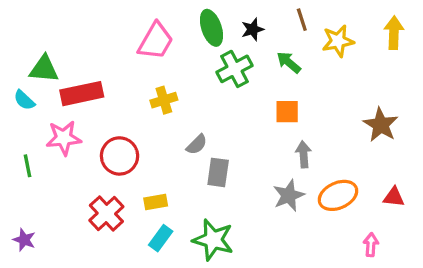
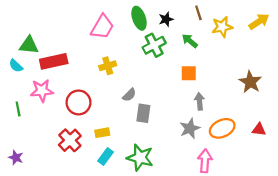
yellow arrow: (394, 33) -> (259, 21), turned 54
pink arrow: (371, 245) -> (205, 161), moved, size x1.5

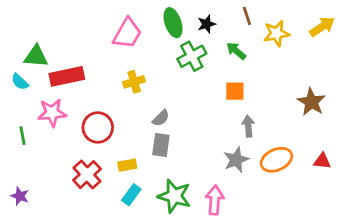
gray rectangle: (143, 113) -> (161, 145), moved
pink arrow: (205, 161) -> (215, 200), moved

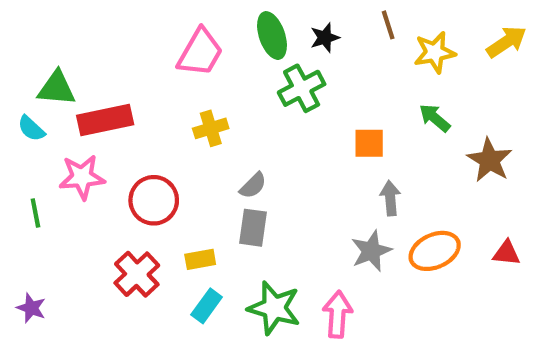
green arrow: (236, 51) -> (435, 118), moved

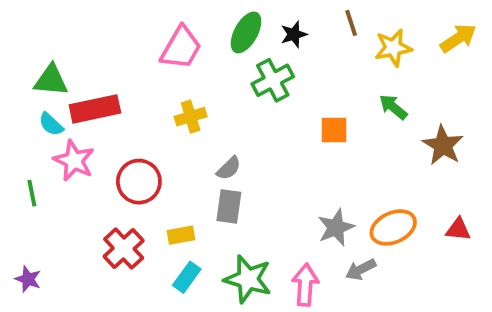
green ellipse: (272, 36) -> (246, 32), turned 48
cyan semicircle: (31, 128) -> (51, 124), moved
pink star: (82, 177) -> (74, 161), turned 30
gray arrow: (390, 198) -> (361, 270), moved, turned -112

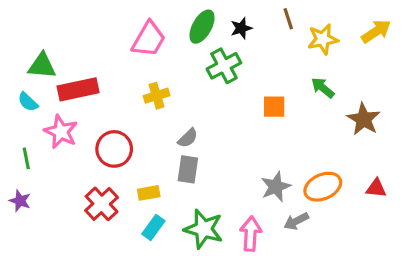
cyan semicircle: (51, 124) -> (28, 102), moved
purple star: (28, 279) -> (20, 201), moved

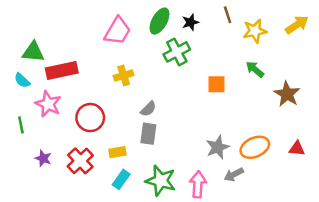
purple star: (20, 201) -> (43, 158), moved

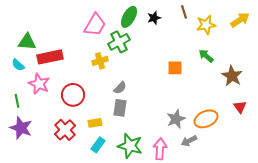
green cross: (177, 52) -> (119, 42), moved
red triangle: (297, 148) -> (240, 107), moved, turned 48
purple star: (43, 158) -> (21, 128), moved, size x1.6

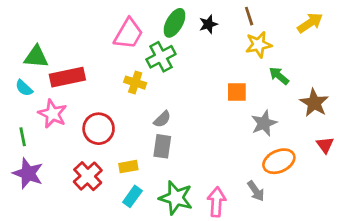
yellow arrow: (240, 20) -> (310, 23), moved
yellow star: (206, 25) -> (259, 45), moved
yellow cross: (100, 61) -> (135, 83), turned 35
gray star: (176, 119) -> (264, 123), moved
gray arrow: (189, 141) -> (256, 191), turned -98

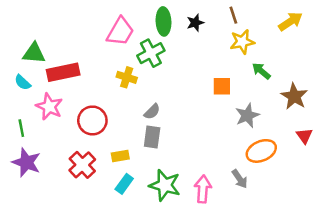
green ellipse: (174, 23) -> (164, 21), turned -32

